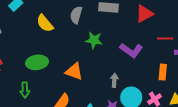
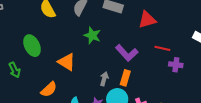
green ellipse: (37, 62) -> (32, 46), turned 60
orange rectangle: (163, 72) -> (125, 78), moved
green arrow: (25, 90) -> (15, 70), turned -35

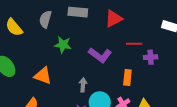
orange rectangle: (125, 78) -> (127, 78), moved

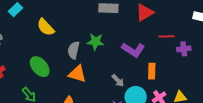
gray semicircle: (45, 19) -> (74, 50), moved
orange rectangle: (127, 78) -> (152, 71), moved
gray arrow: (83, 85) -> (118, 81), turned 136

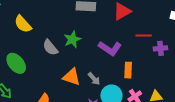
green star: (95, 42) -> (72, 39), turned -30
gray semicircle: (74, 50) -> (50, 47), turned -54
orange triangle: (77, 74) -> (72, 77), moved

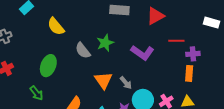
green ellipse: (16, 63) -> (48, 66), turned 60
orange rectangle: (128, 70) -> (189, 73), moved
orange triangle: (72, 77) -> (103, 80), turned 36

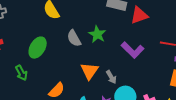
red triangle: (155, 16) -> (139, 15), moved
green star: (105, 43) -> (97, 34), turned -30

